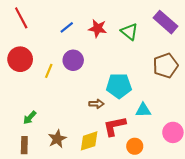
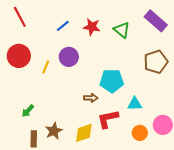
brown rectangle: (24, 145) -> (34, 139), moved
orange circle: (135, 146) -> (140, 133), moved

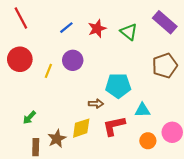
red star: (92, 27) -> (97, 29), turned -30
yellow diamond: (84, 133) -> (81, 128), moved

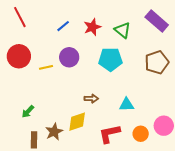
yellow line: (48, 71) -> (46, 67), turned 56
cyan pentagon: (118, 86) -> (110, 59), moved
cyan triangle: (143, 110) -> (127, 105), moved
red L-shape: (114, 126) -> (109, 134), moved

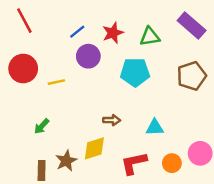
green triangle: (123, 30) -> (150, 37), turned -48
purple circle: (69, 57) -> (88, 56), moved
green arrow: (28, 112) -> (42, 126), moved

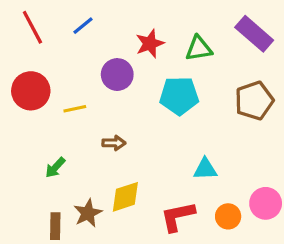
blue line: (77, 32) -> (83, 26), moved
brown arrow: (112, 120) -> (114, 143), moved

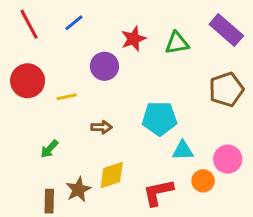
cyan pentagon: (179, 96) -> (160, 118), moved
pink circle: (266, 203) -> (228, 159), moved
orange circle: (228, 216) -> (203, 181), moved

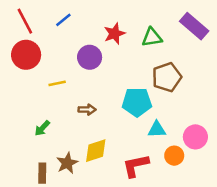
red circle: (28, 81) -> (26, 55), moved
brown pentagon: (226, 89) -> (167, 77), moved

